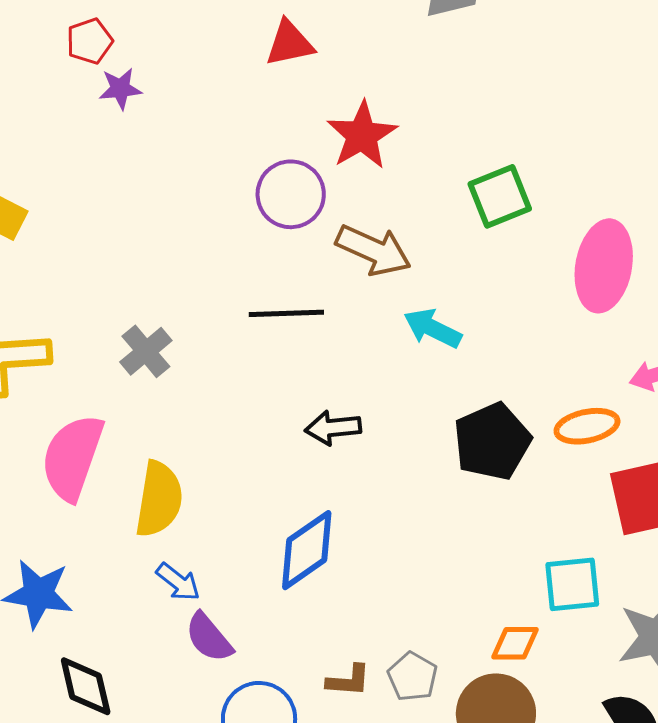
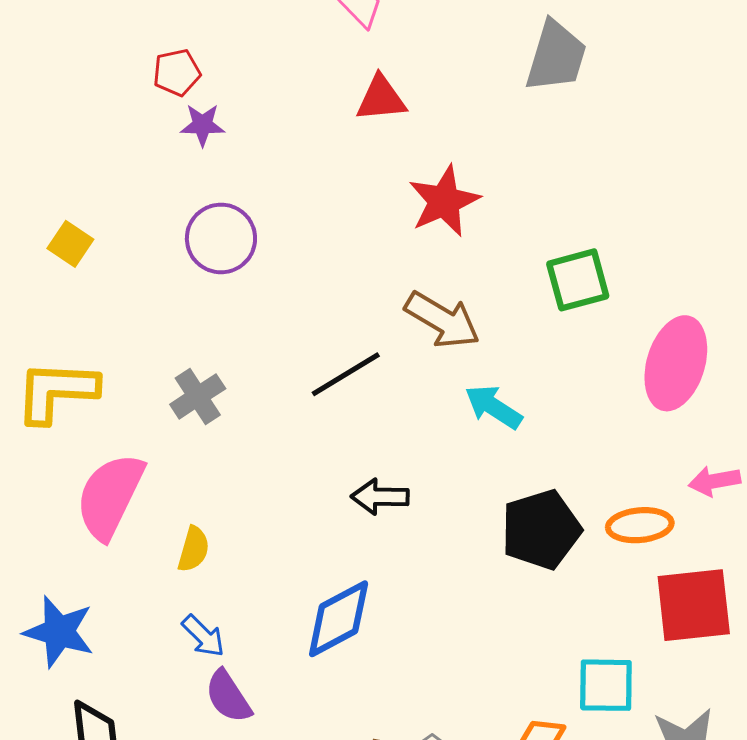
purple circle: (291, 194) -> (221, 238), moved
black line: (286, 313) -> (346, 374), turned -36
yellow semicircle: (159, 499) -> (194, 549), size x0.6

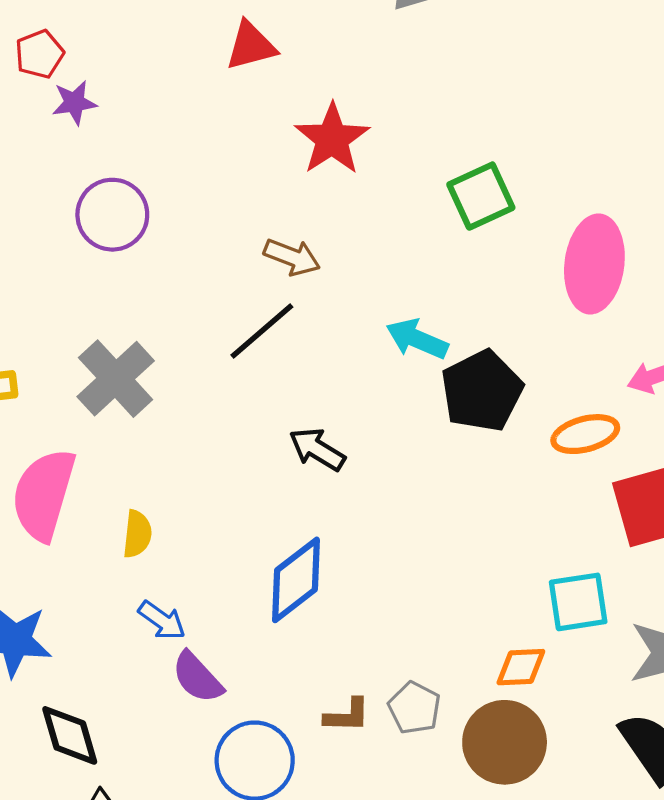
brown arrow: (442, 320) -> (292, 257), moved, size x0.7
gray cross: (198, 396) -> (116, 379), size x1.4
black arrow: (380, 497) -> (317, 449), turned 40
black pentagon: (541, 530) -> (482, 391), moved

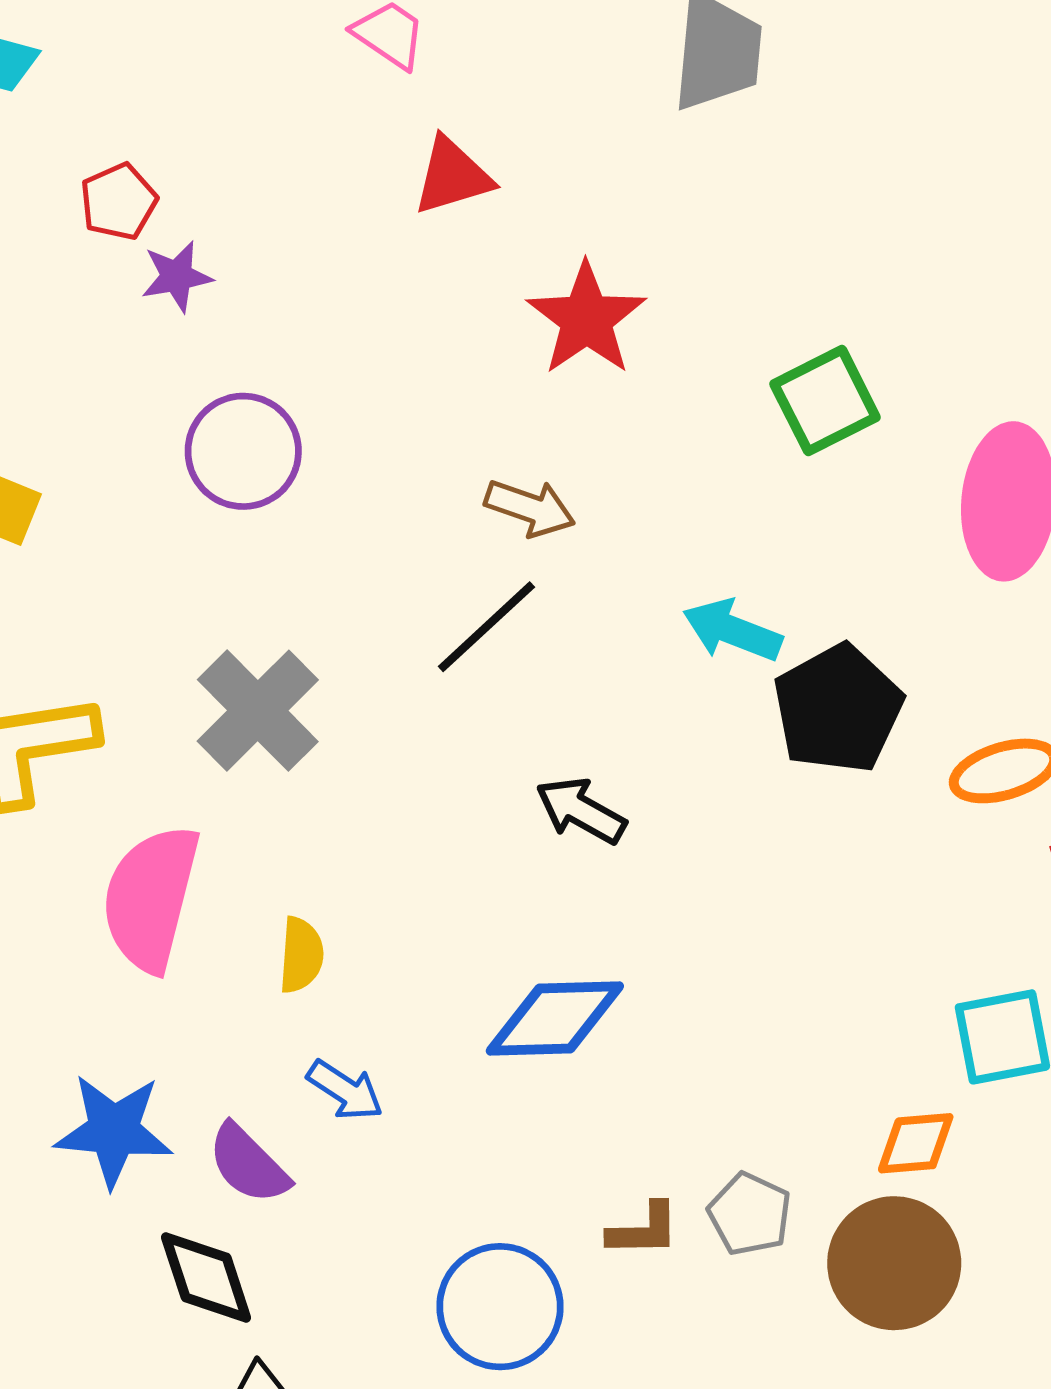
blue diamond: (296, 580) -> (555, 1018), turned 38
purple semicircle: (197, 677) -> (248, 1164), moved

